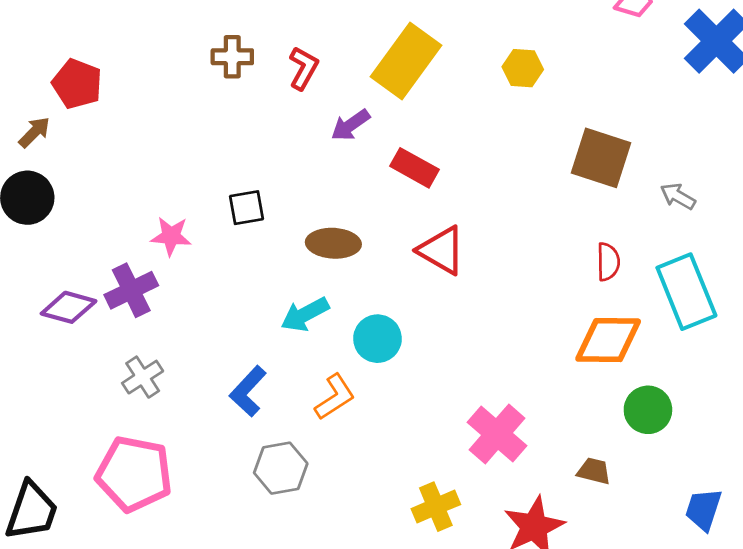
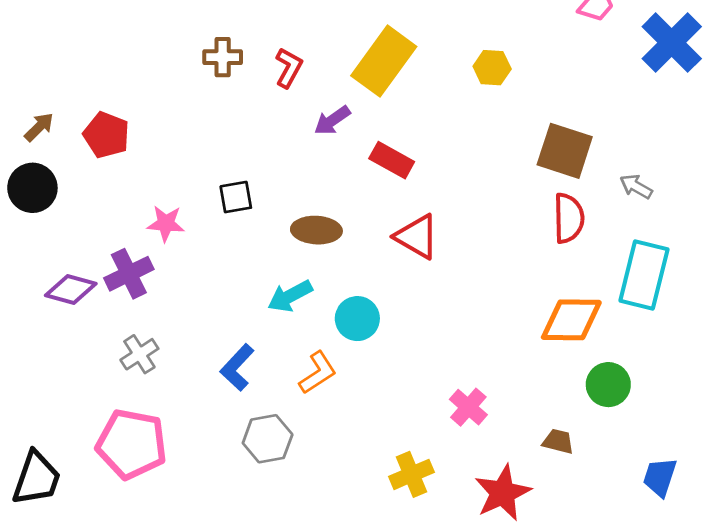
red pentagon: (77, 84) -> (106, 135), moved
red semicircle: (608, 262) -> (569, 218), moved, size x1.4
cyan rectangle: (686, 292) -> (644, 275), turned 36
pink cross: (497, 434) -> (468, 407), size x0.7

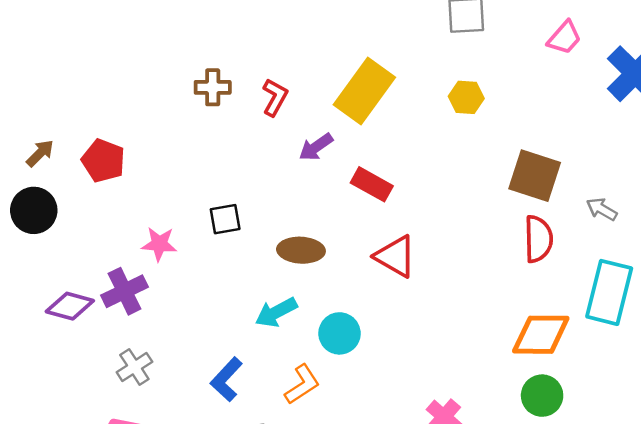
green circle: (608, 385) -> (542, 396), moved

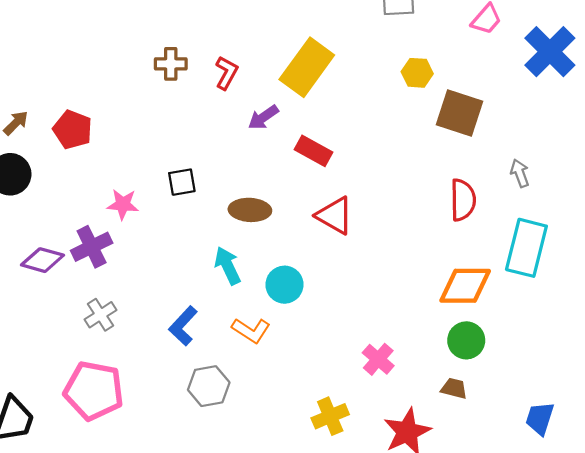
yellow hexagon: (466, 97) -> (417, 73), moved
brown square: (535, 176) -> (460, 113), moved
gray arrow: (602, 209) -> (520, 173), turned 40
cyan arrow: (276, 312) -> (228, 266), turned 93
orange L-shape: (302, 384) -> (251, 330), turned 66

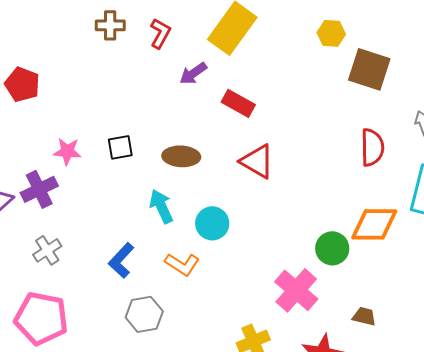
black square: (182, 182) -> (120, 147), moved
green circle: (466, 340) -> (332, 248), moved
pink cross: (378, 359) -> (296, 290), size x1.5

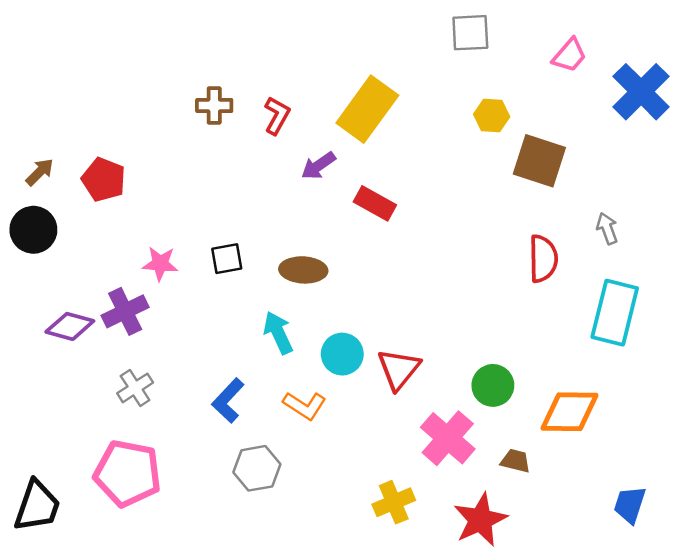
red triangle: (257, 161) -> (399, 369), moved, turned 39
orange diamond: (374, 224) -> (569, 412), moved
brown trapezoid: (364, 316) -> (515, 461), moved

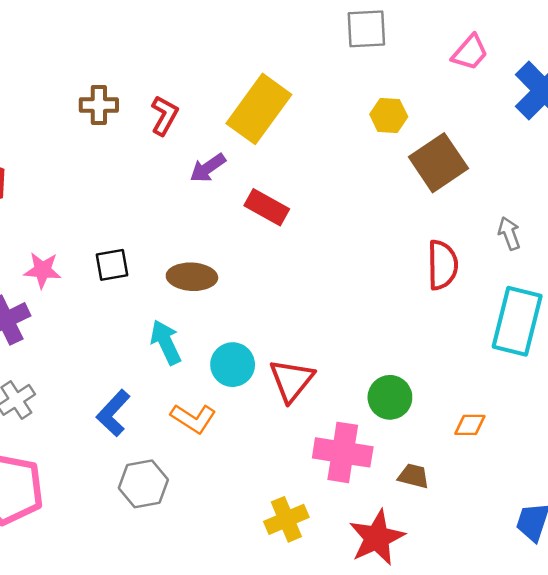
brown square: (539, 161) -> (438, 163), turned 38
orange diamond: (569, 412) -> (470, 425), size x0.5
pink cross: (448, 438) -> (343, 452), turned -32

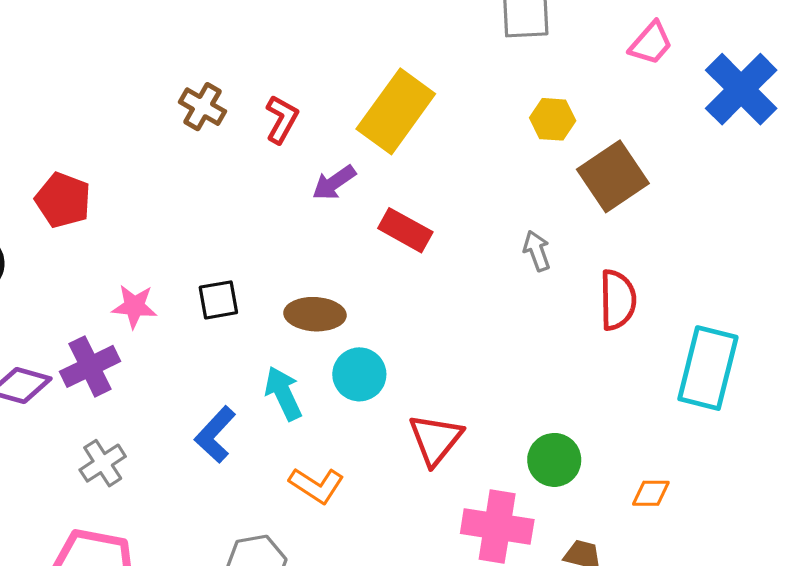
brown cross: (99, 105) -> (202, 107), turned 30
gray arrow: (509, 233) -> (537, 251), moved
cyan circle: (233, 365) -> (359, 374), moved
blue L-shape: (113, 413) -> (215, 435), moved

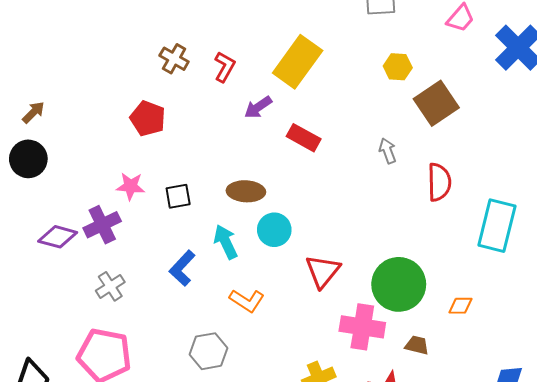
red pentagon: (63, 200) -> (148, 118), moved
black square: (218, 300) -> (178, 196), moved
green circle: (554, 460) -> (399, 284), size x1.6

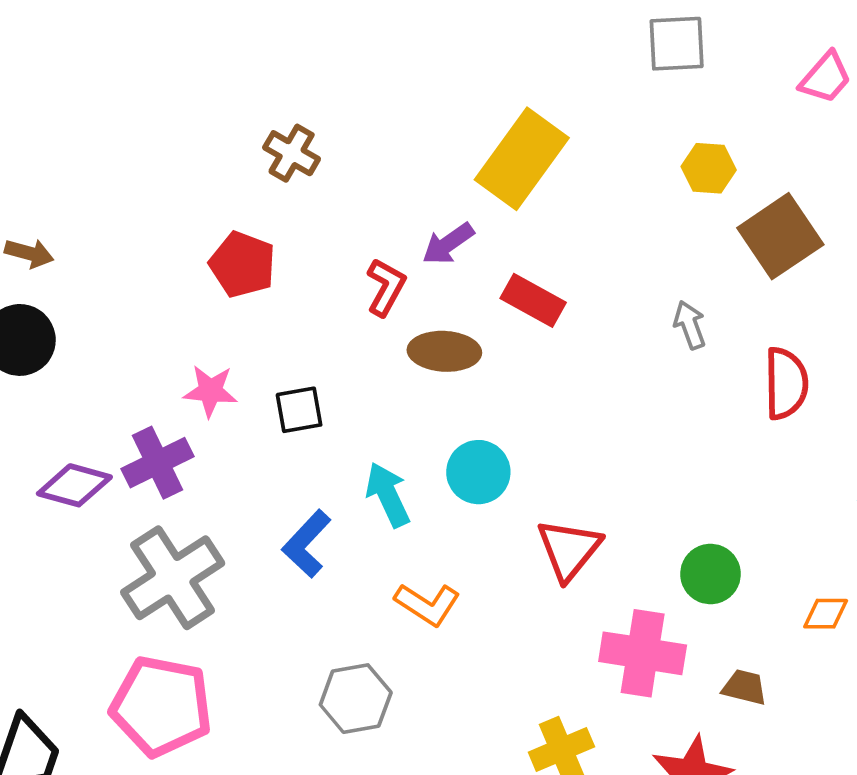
red L-shape: (225, 67) -> (386, 287), moved
brown arrow: (33, 112) -> (29, 253), turned 60
brown ellipse: (246, 191) -> (444, 351), moved
green circle: (399, 284) -> (711, 574), size x0.6
gray cross: (110, 286) -> (173, 578), size x1.8

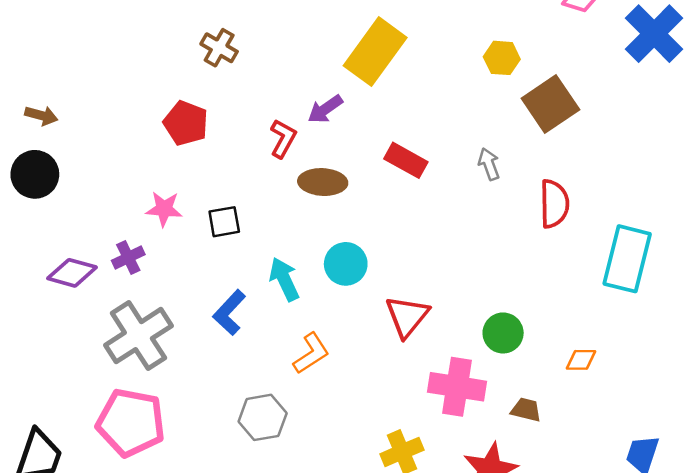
red rectangle: (533, 300) -> (406, 160), moved
purple cross: (158, 463) -> (128, 258), size x0.7
orange L-shape: (427, 604) -> (311, 353), turned -66

